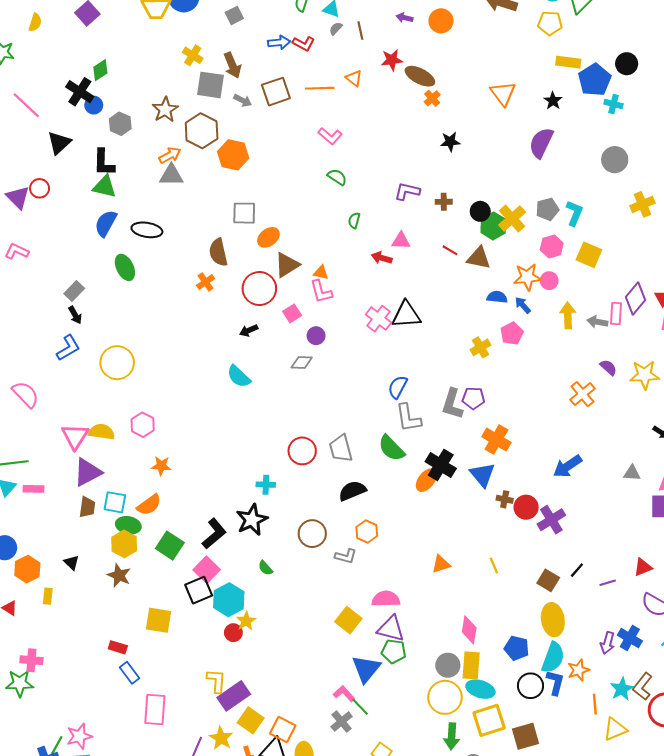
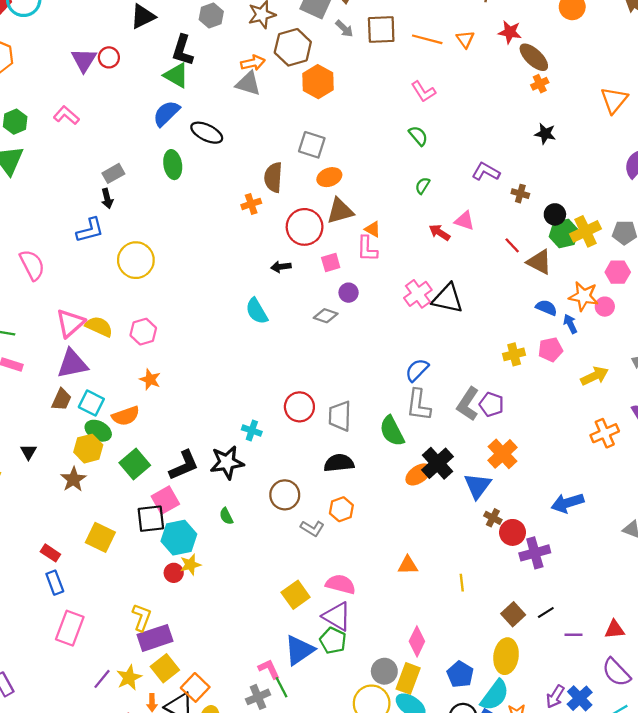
yellow arrow: (568, 315) -> (595, 376), moved, turned 50

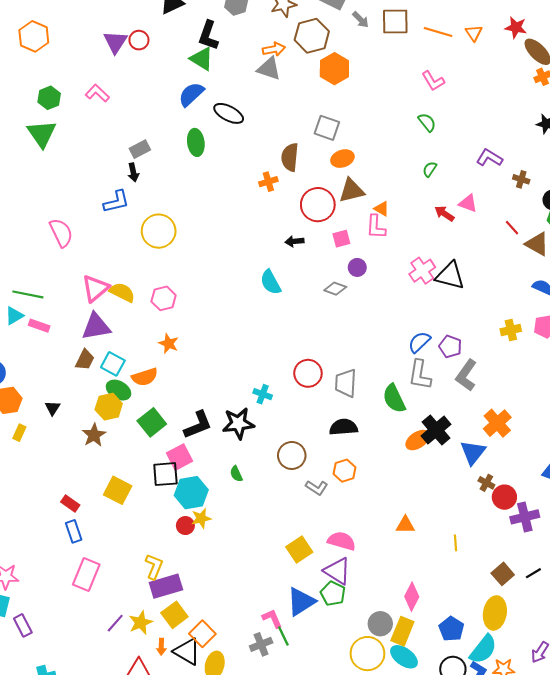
purple pentagon: (491, 404) -> (450, 347), moved

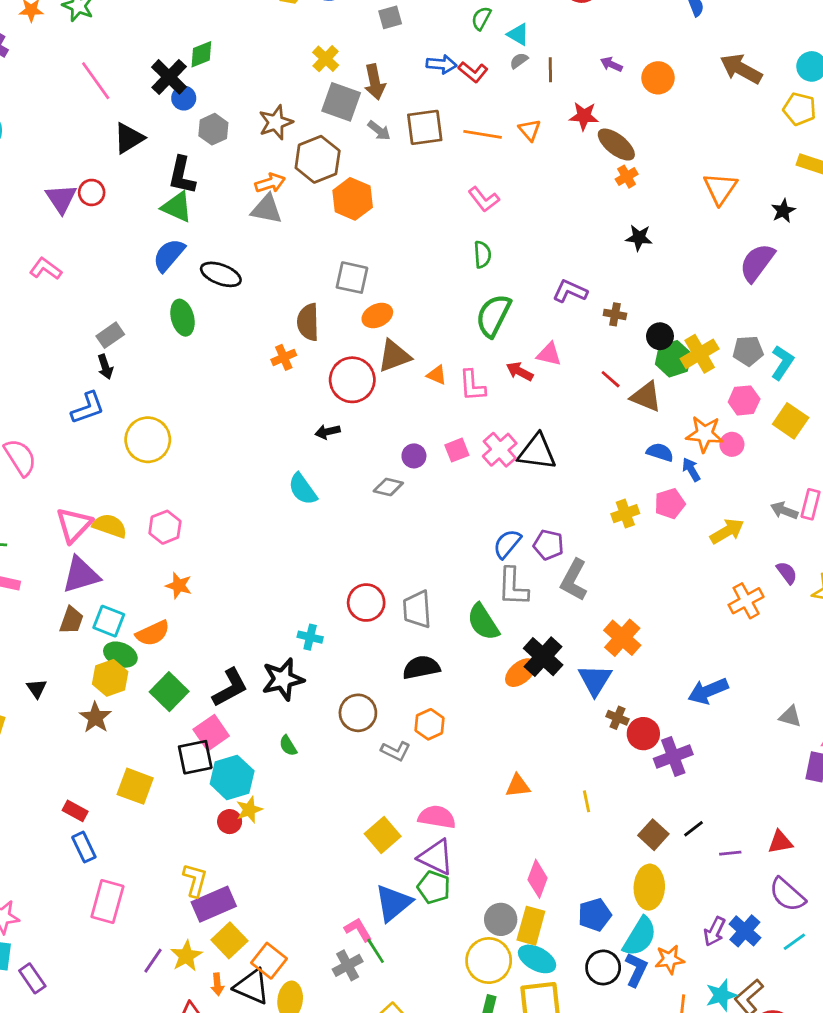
green semicircle: (427, 122) -> (482, 255), turned 42
green semicircle: (430, 169) -> (493, 316), size x2.0
pink L-shape: (376, 227) -> (472, 386), moved
pink square: (341, 239) -> (457, 450), moved
blue pentagon: (451, 629) -> (595, 915), turned 30

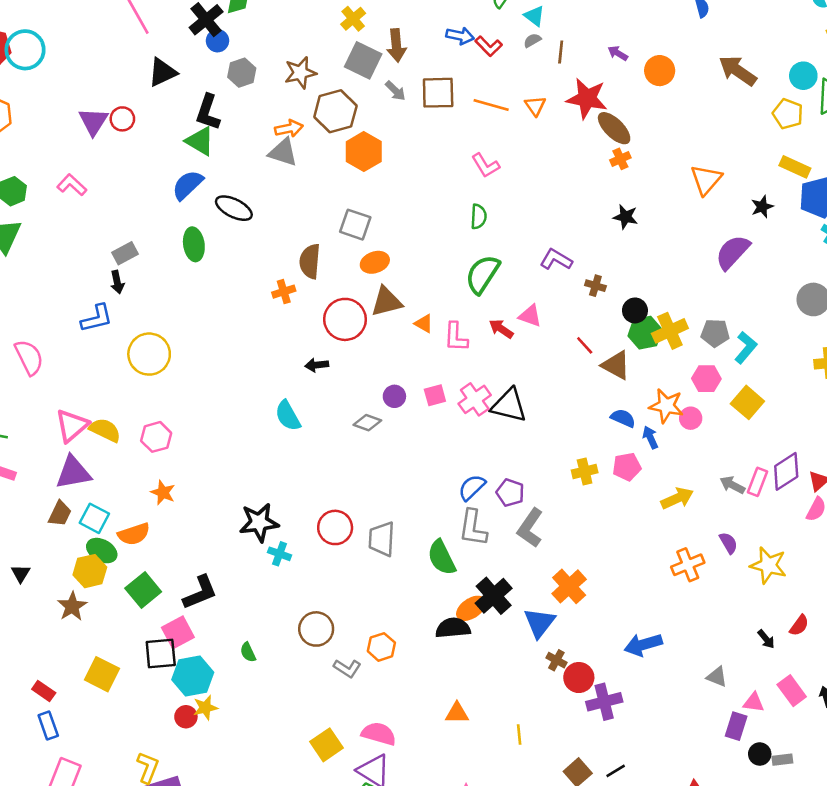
red star: (584, 116) -> (587, 98), size x1.5
black semicircle: (421, 667) -> (453, 628), moved
black star: (283, 679) -> (259, 522), moved

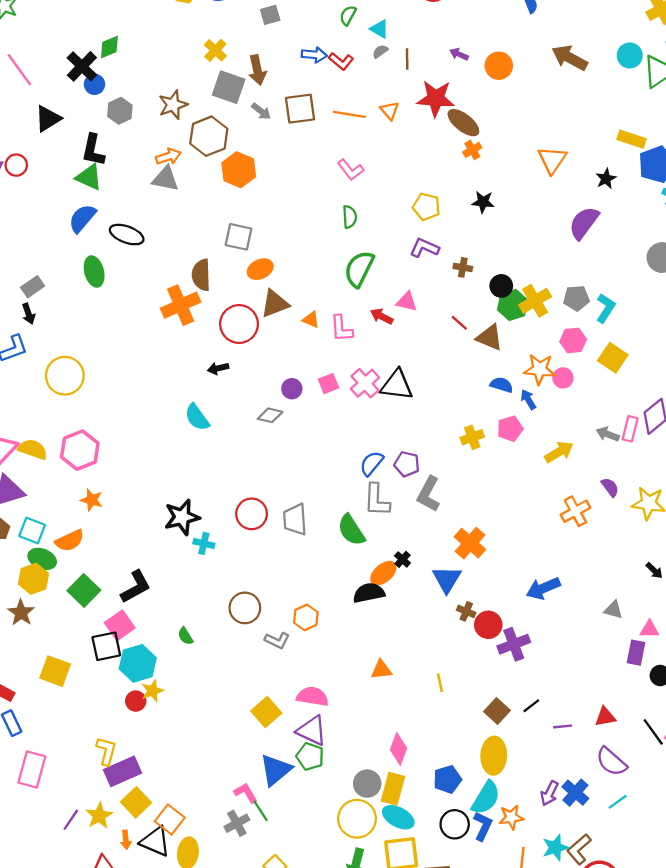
yellow pentagon: (788, 114) -> (426, 207), moved
orange cross: (284, 292) -> (181, 305), size x1.8
pink hexagon: (156, 437) -> (80, 450), size x1.4
black cross: (494, 596) -> (402, 559), size x0.5

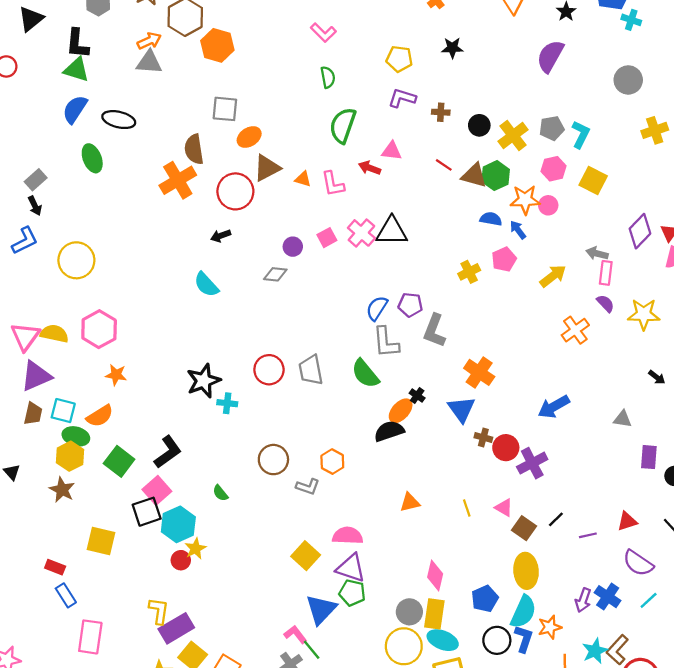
green hexagon: (513, 305) -> (496, 176), moved
pink rectangle: (630, 429) -> (606, 273), moved
pink triangle: (649, 629) -> (504, 508), moved, turned 36

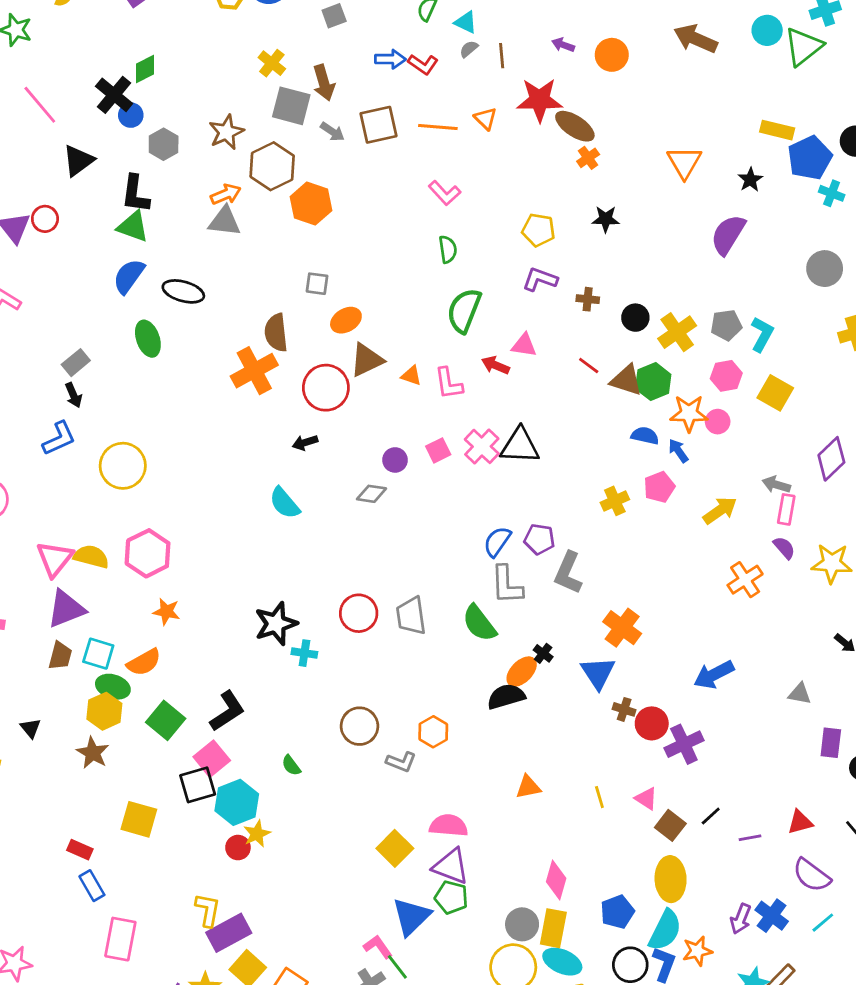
gray square: (225, 109) -> (317, 284), size x0.7

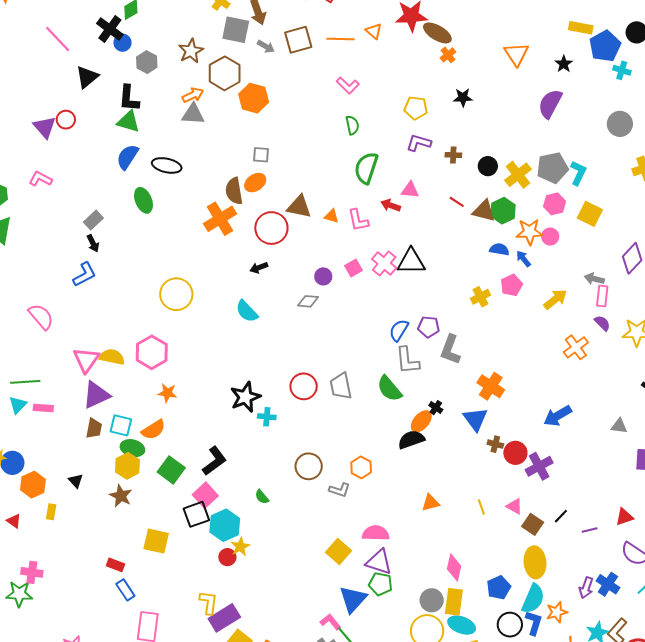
orange ellipse: (346, 320) -> (255, 183), moved
gray pentagon: (726, 325) -> (552, 168), size x1.4
brown triangle: (367, 360) -> (299, 207), turned 40
yellow circle: (123, 466) -> (176, 294), moved

